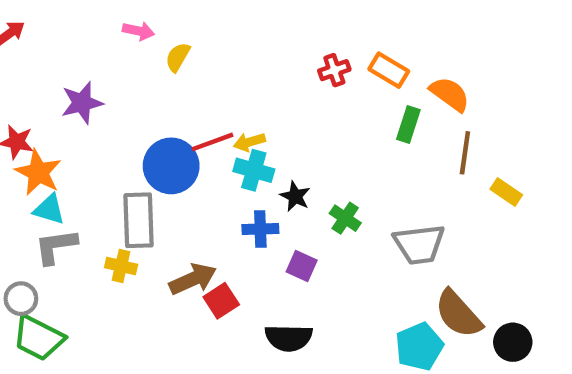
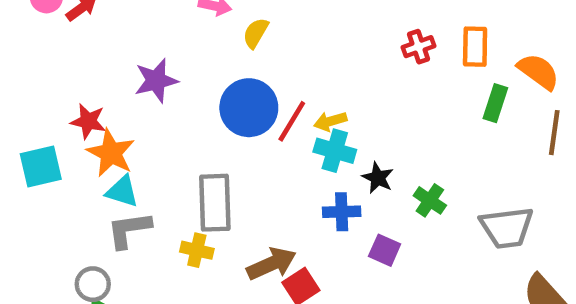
orange rectangle: (389, 70) -> (475, 47), turned 60
red line: (212, 142) -> (292, 121), turned -39
blue circle: (171, 166) -> (249, 108), moved

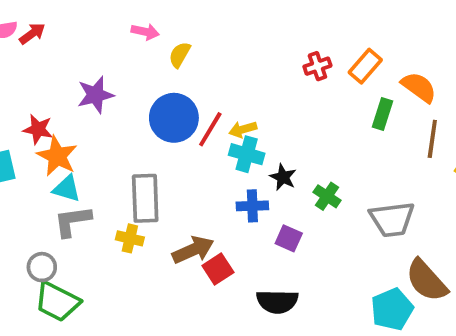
orange rectangle: (475, 47) -> (365, 66), turned 40

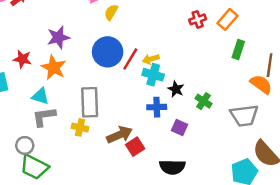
orange semicircle: (419, 87) -> (261, 84), moved
orange star: (57, 156) -> (54, 67), moved

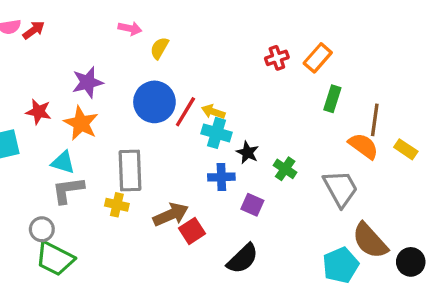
yellow arrow: (151, 59) -> (213, 112), turned 35
gray trapezoid: (244, 115) -> (341, 188), turned -112
black semicircle: (172, 167) -> (243, 259), turned -45

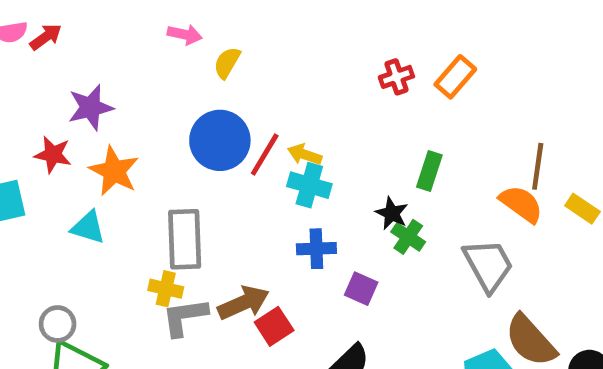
purple star: (88, 82) -> (90, 107), moved
green rectangle: (332, 99) -> (429, 171), moved
black star: (247, 153) -> (392, 213), moved
gray L-shape: (68, 190) -> (185, 317), moved

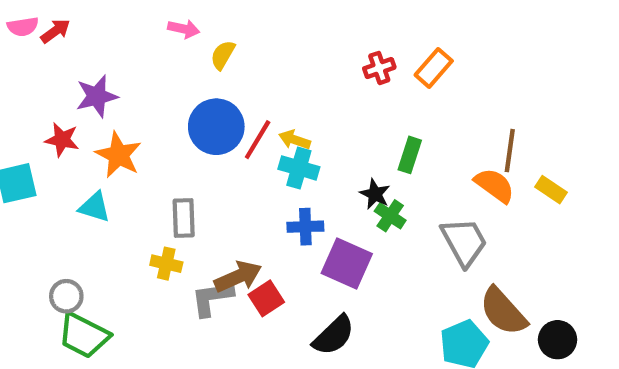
gray rectangle: (185, 239) -> (184, 218), size x0.7
purple square: (361, 289) -> (347, 264), size x1.6
gray L-shape: (185, 317) -> (212, 298), moved

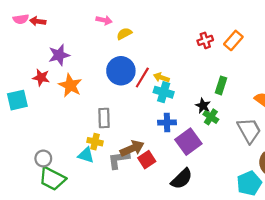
red arrow: (55, 31) -> (38, 21), turned -136
yellow semicircle: (223, 55) -> (124, 34), turned 32
cyan triangle: (95, 207) -> (86, 155), moved
purple square: (347, 264) -> (188, 142), turned 30

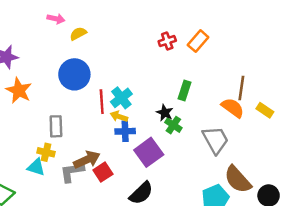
red line: (142, 78) -> (102, 102), moved, turned -35
yellow arrow: (161, 78) -> (119, 116), moved
cyan cross: (164, 92) -> (121, 98), turned 36

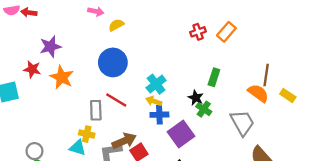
red line: (102, 102) -> (116, 100), moved, turned -55

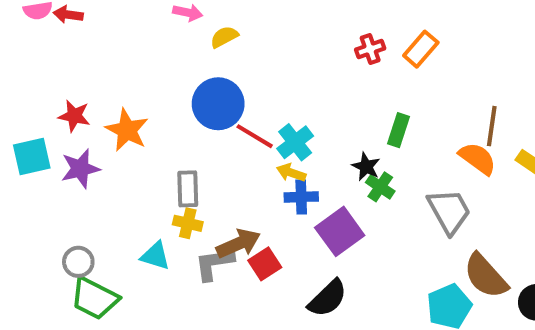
purple star: (50, 47) -> (80, 169), moved
red line: (116, 100) -> (255, 136), moved
yellow cross: (87, 134) -> (188, 223), moved

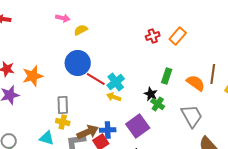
orange star: (127, 130) -> (33, 76), turned 30
orange semicircle: (478, 158) -> (196, 83), moved
blue cross: (301, 197) -> (108, 130), moved

